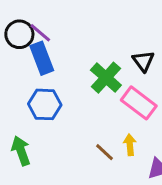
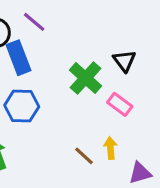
purple line: (40, 33) -> (34, 22), moved
pink rectangle: (139, 103) -> (120, 104), size x0.7

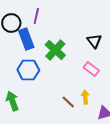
purple line: (34, 22) -> (36, 16), turned 63
green cross: (86, 78) -> (55, 50), moved

